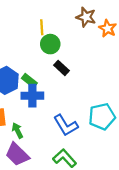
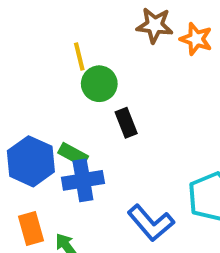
black rectangle: (61, 68) -> (126, 123), turned 35

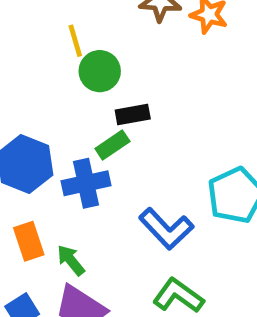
black rectangle: (126, 123) -> (133, 115), turned -76
green rectangle: (73, 155) -> (112, 145), moved, turned -60

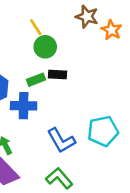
yellow line: (75, 41) -> (36, 27), turned -30
green rectangle: (112, 145) -> (36, 80), moved

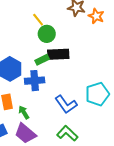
black rectangle: (58, 75) -> (58, 54), size x1.5

